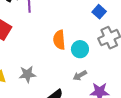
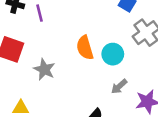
gray star: (27, 74) -> (44, 69), moved, turned -30

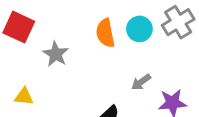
cyan circle: (113, 54) -> (139, 29), moved

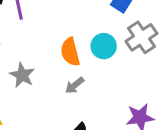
gray arrow: (141, 82) -> (75, 85), moved

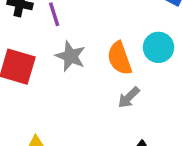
gray star: (22, 75) -> (70, 56), moved

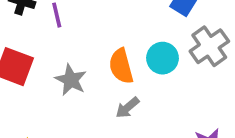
gray star: (70, 56) -> (71, 80), moved

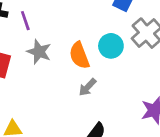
gray star: (71, 80) -> (39, 52), moved

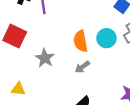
gray star: (39, 52) -> (45, 58), moved

